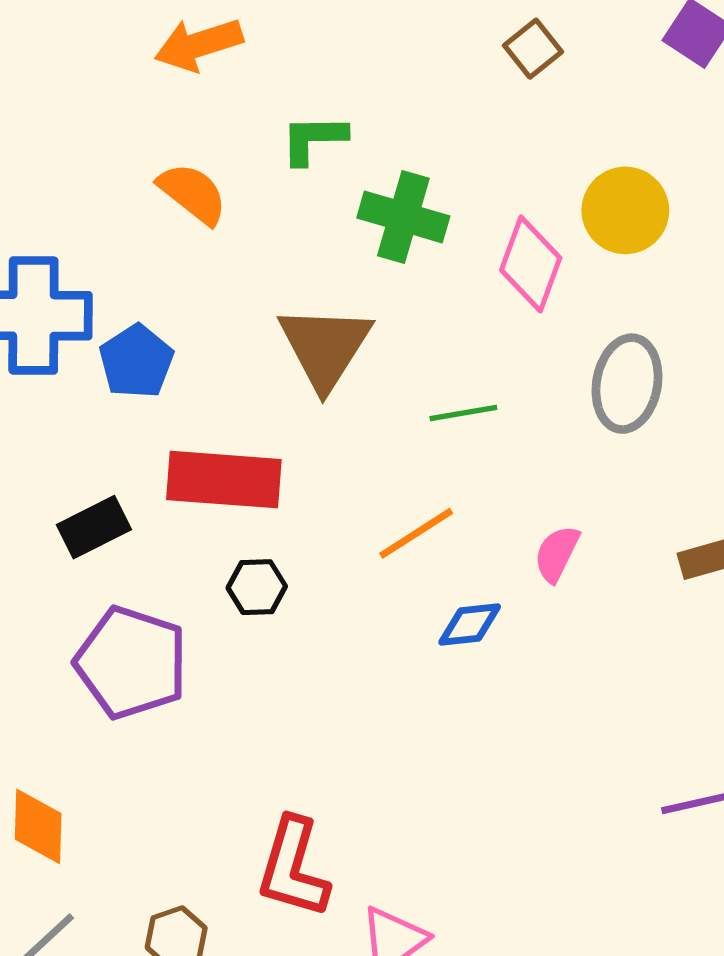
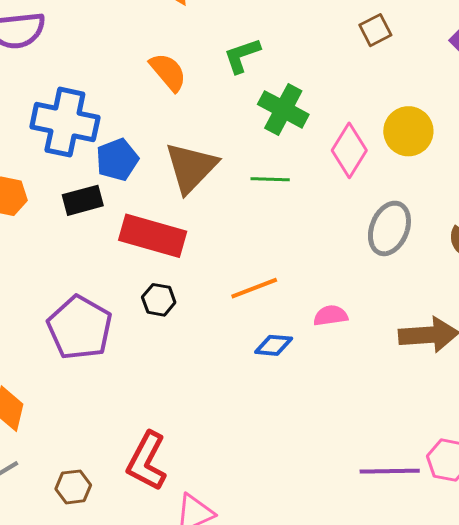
green L-shape: (313, 139) -> (242, 56), turned -30
brown triangle: (325, 347) -> (191, 167), moved
green line: (463, 413) -> (270, 179), moved
black rectangle: (94, 527) -> (83, 200), moved
pink semicircle: (557, 554) -> (331, 316), turned 44

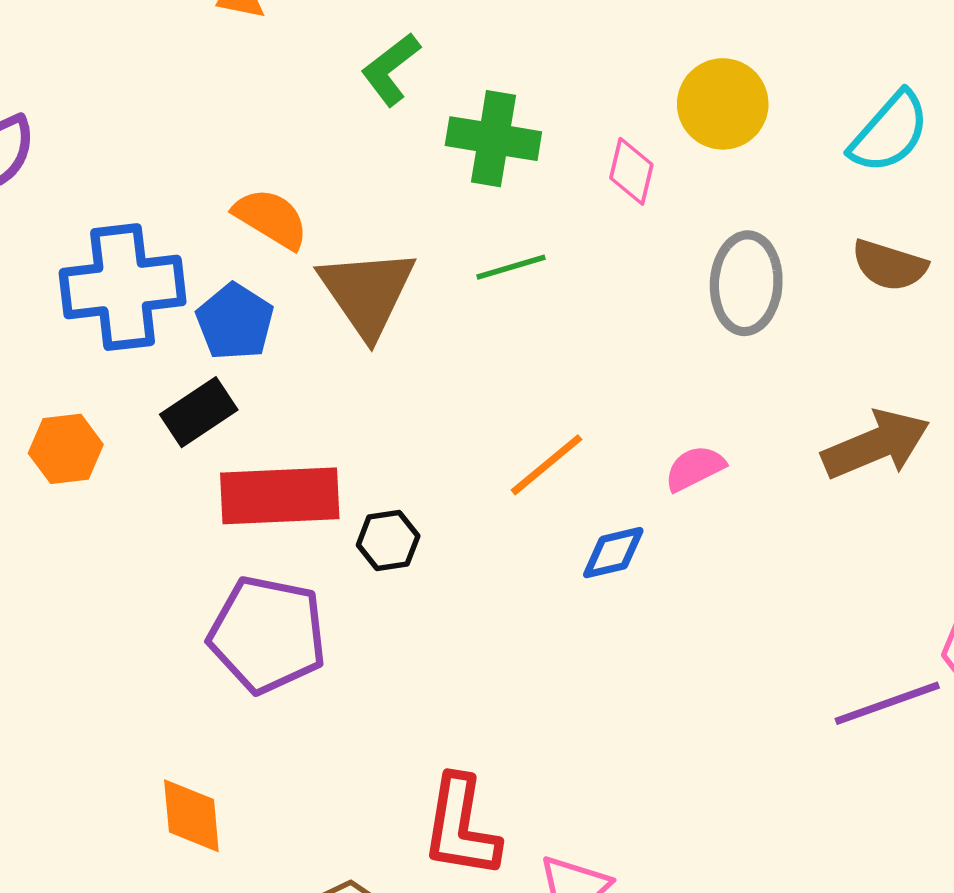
orange semicircle: (168, 72) -> (271, 218), moved
pink diamond: (349, 150) -> (631, 171), size x0.7
red rectangle: (153, 236) -> (280, 496), moved

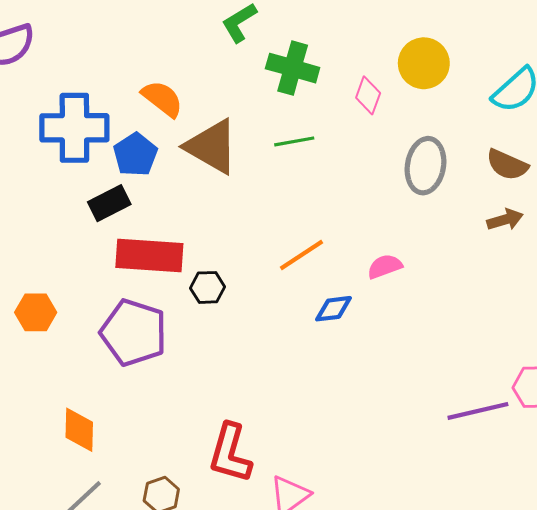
brown triangle: (367, 293) -> (212, 147), turned -32
brown arrow: (876, 445) -> (505, 220), moved, size x0.6
orange hexagon: (66, 449) -> (36, 312), moved

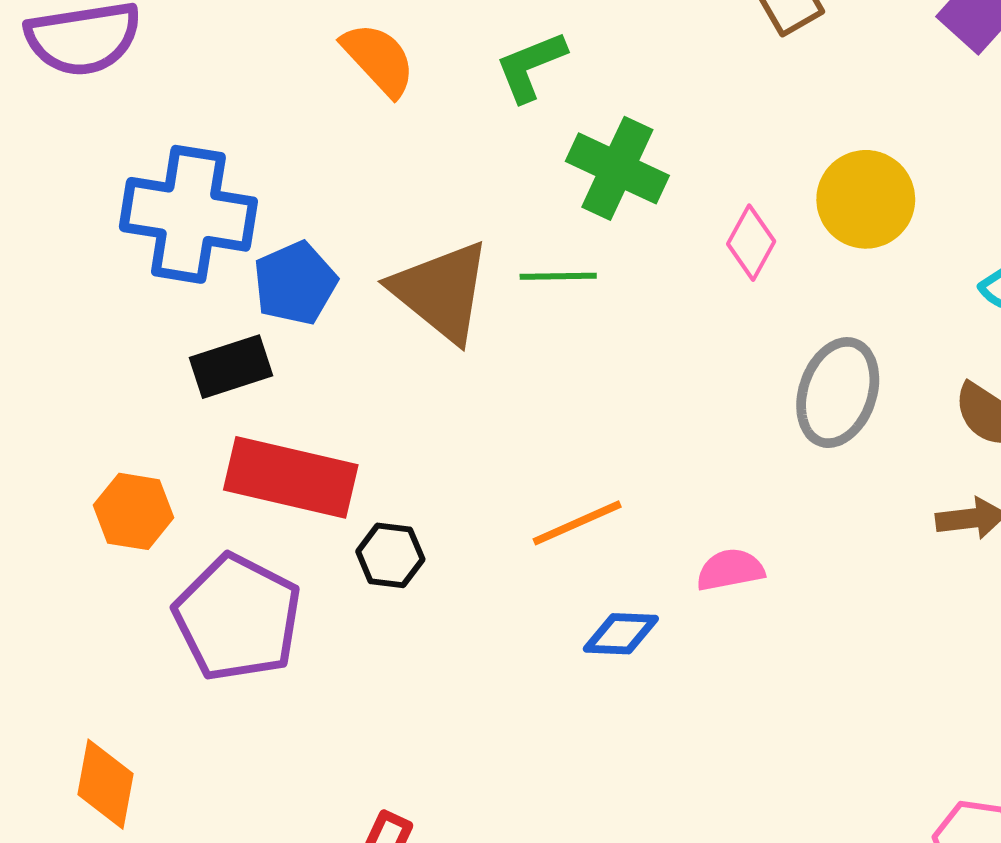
orange semicircle: (162, 99) -> (379, 59), moved
green line: (294, 141) -> (558, 276), moved
orange hexagon: (36, 312) -> (134, 511), moved

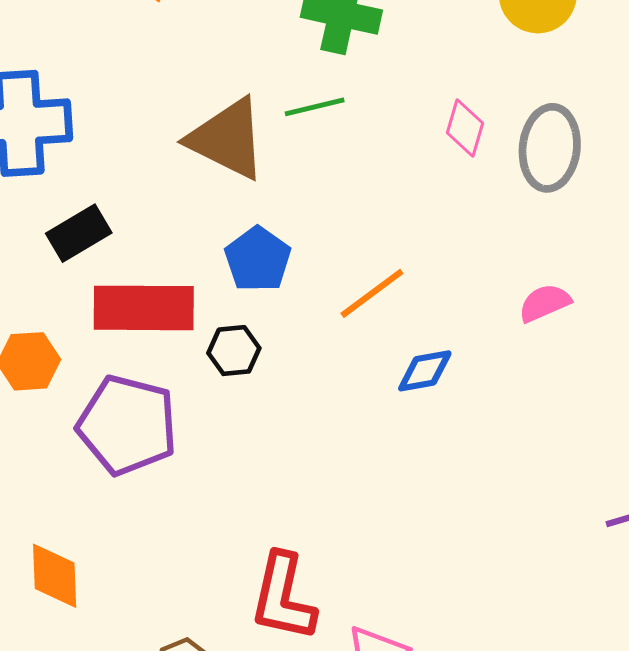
pink diamond: (751, 243) -> (465, 128), moved
blue pentagon: (295, 283) -> (258, 259), moved
pink semicircle: (730, 570) -> (545, 303), moved

